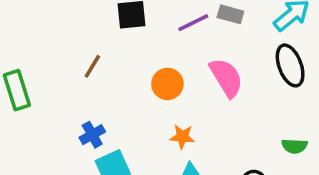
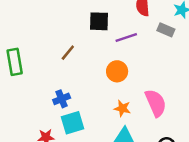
purple line: (193, 23) -> (126, 38), moved
pink semicircle: (226, 78) -> (156, 103), moved

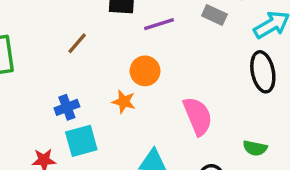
orange star: (122, 108) -> (124, 102), moved

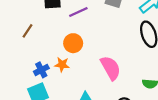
blue cross: (67, 107) -> (41, 70), moved

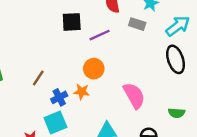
brown line: (27, 31) -> (38, 78), moved

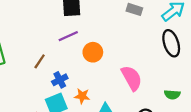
purple line: (100, 35) -> (68, 36), moved
orange star: (82, 92) -> (82, 96), moved

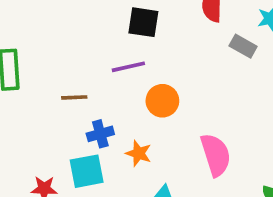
brown line: (40, 61) -> (74, 97), turned 42
orange star: (82, 96) -> (139, 153), moved

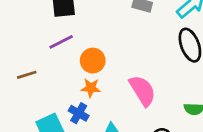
blue cross: (100, 134) -> (79, 113), moved, turned -30
orange star: (139, 153) -> (91, 88), moved

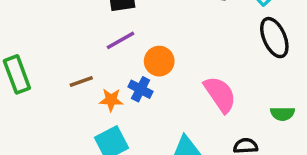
orange star: (91, 88) -> (111, 100), moved
blue cross: (79, 113) -> (141, 89), moved

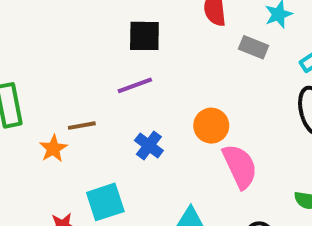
orange circle: (159, 61) -> (211, 126), moved
orange star: (111, 100) -> (53, 149), moved, turned 30

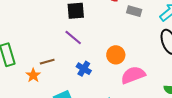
purple line: (135, 85) -> (73, 38), turned 66
pink semicircle: (240, 166) -> (133, 75), turned -80

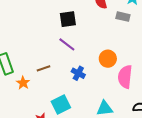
orange star: (33, 75) -> (23, 83), moved
pink semicircle: (133, 75) -> (125, 77), turned -60

